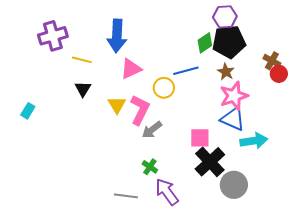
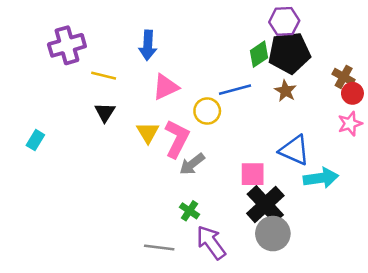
blue arrow: (117, 36) -> (148, 45), size x0.7
pink star: (234, 96) -> (350, 124), moved, size x0.7
gray circle: (234, 185) -> (273, 234), moved

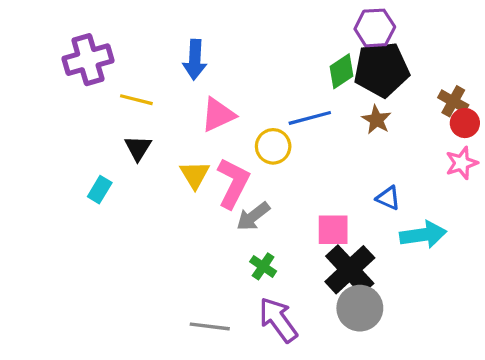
cyan rectangle: (35, 140) -> (100, 190), moved
blue triangle: (294, 150) -> (388, 198), size x0.6
green cross: (189, 211) -> (263, 266), moved

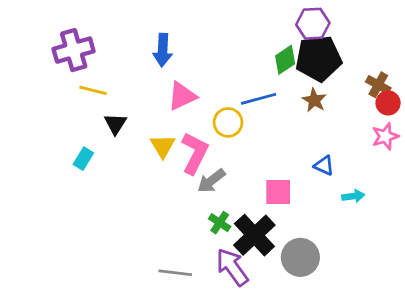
yellow line: (136, 100) -> (93, 90), moved
cyan arrow: (423, 235) -> (353, 196), size x0.6
black cross: (350, 270) -> (254, 235), moved

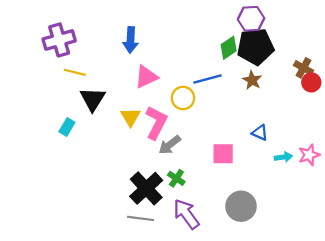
black triangle: (115, 124) -> (93, 99), size x1.4
pink star: (385, 136) -> (309, 155), moved
black cross: (254, 235) -> (146, 188), moved

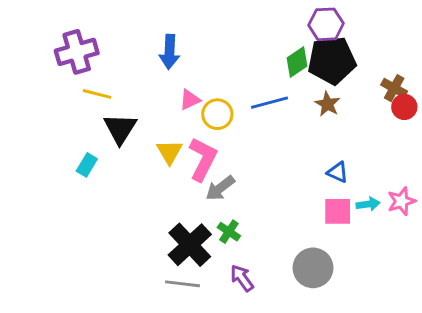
pink triangle: (146, 77) -> (190, 100), size x0.7
yellow circle: (183, 98) -> (217, 114), moved
pink square: (223, 154) -> (338, 211), moved
purple arrow: (186, 214) -> (242, 278), size x0.7

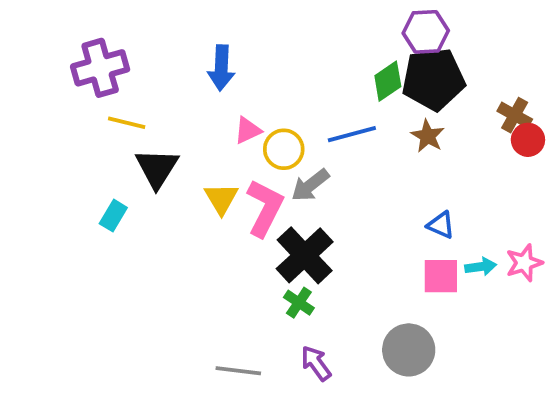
gray arrow: (220, 188) -> (310, 185), moved
black cross: (190, 245) -> (305, 255), moved

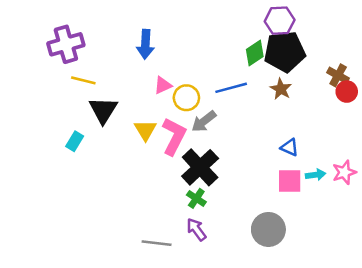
purple arrow: (316, 363) -> (196, 229), moved

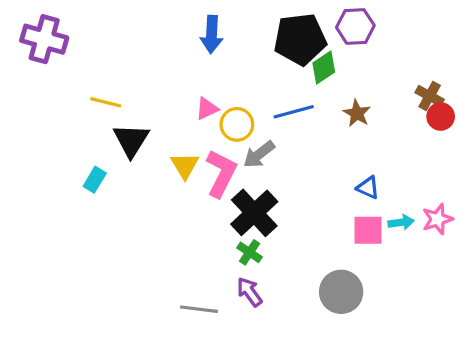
purple cross: (66, 44) -> (44, 39), moved, turned 32
blue arrow: (145, 44) -> (212, 34), moved
black pentagon: (285, 52) -> (300, 39), moved

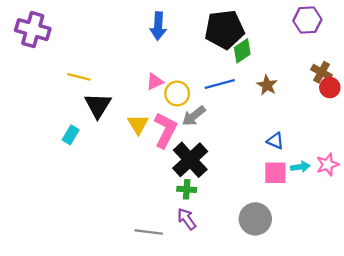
purple hexagon: (355, 26) -> (307, 20), moved
green cross: (250, 252) -> (187, 189), turned -30

